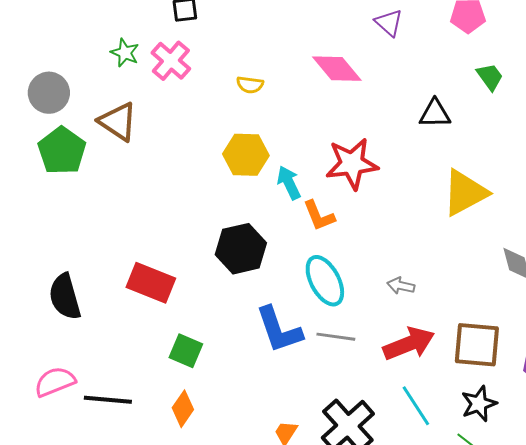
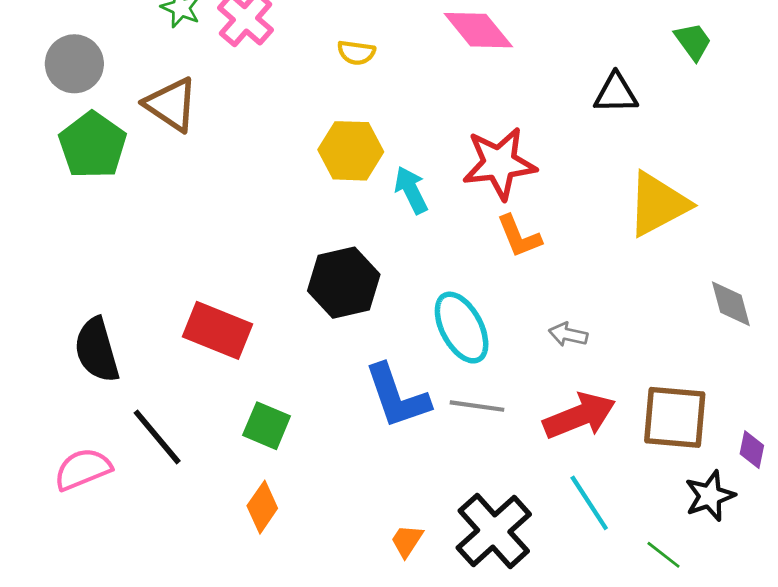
orange L-shape: (319, 216) -> (519, 236), moved
black line: (108, 400) -> (157, 437), moved, turned 45
black star: (479, 404) -> (710, 496), moved

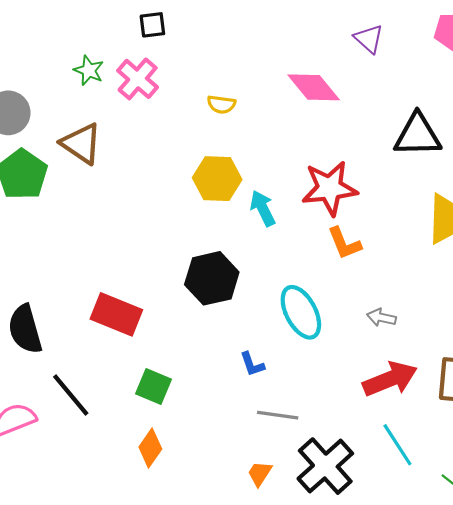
black triangle: (616, 93) -> (418, 135), size x1.4
blue L-shape: (397, 396) -> (252, 364), size x0.5
gray line: (477, 406) -> (278, 415), moved

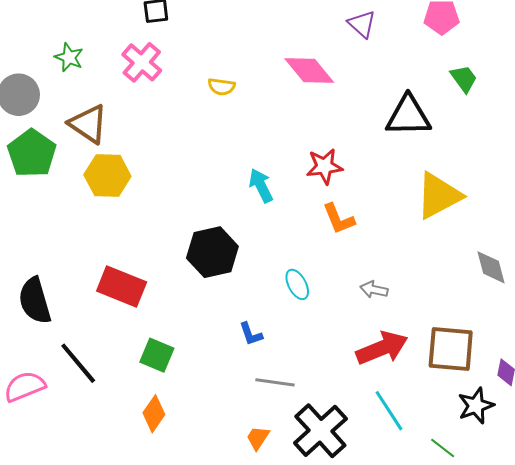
green star: (89, 70) -> (69, 57), moved
yellow hexagon: (217, 179) -> (107, 175), moved
red star: (330, 188) -> (324, 166), size x0.7
cyan ellipse: (301, 312) -> (297, 284), size x0.6

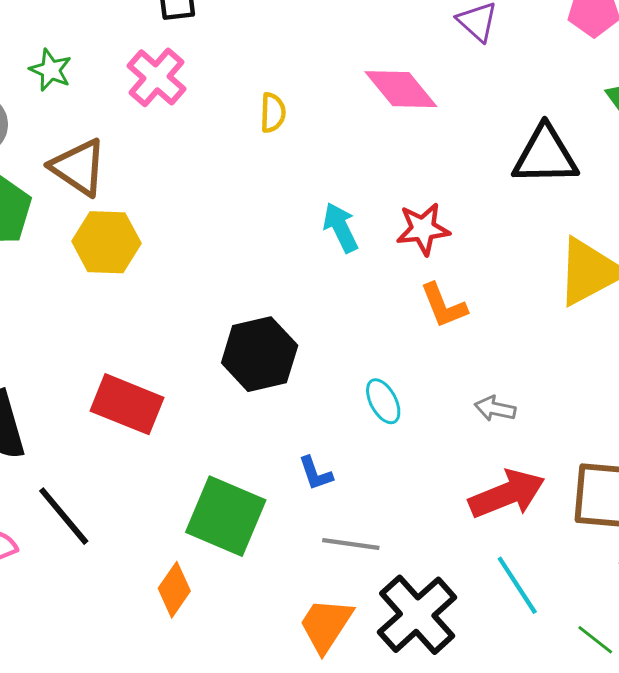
yellow semicircle: (222, 87) -> (273, 113), turned -96
cyan arrow: (261, 186) -> (341, 228), moved
green square: (157, 355) -> (226, 516), moved, size x1.6
orange trapezoid: (258, 438) -> (326, 625), size x1.6

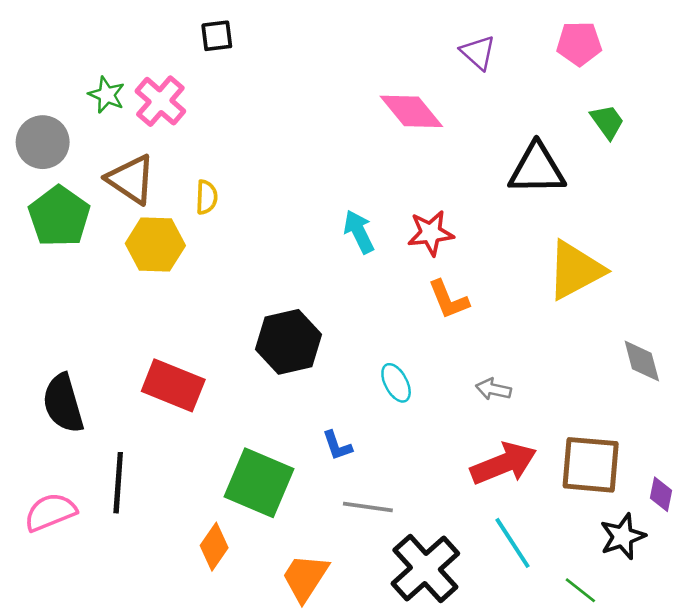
pink cross: (157, 77) -> (160, 101), moved
yellow semicircle: (273, 113) -> (207, 197), moved
black line: (64, 516) -> (118, 483), turned 44
orange trapezoid: (326, 625) -> (305, 577), moved

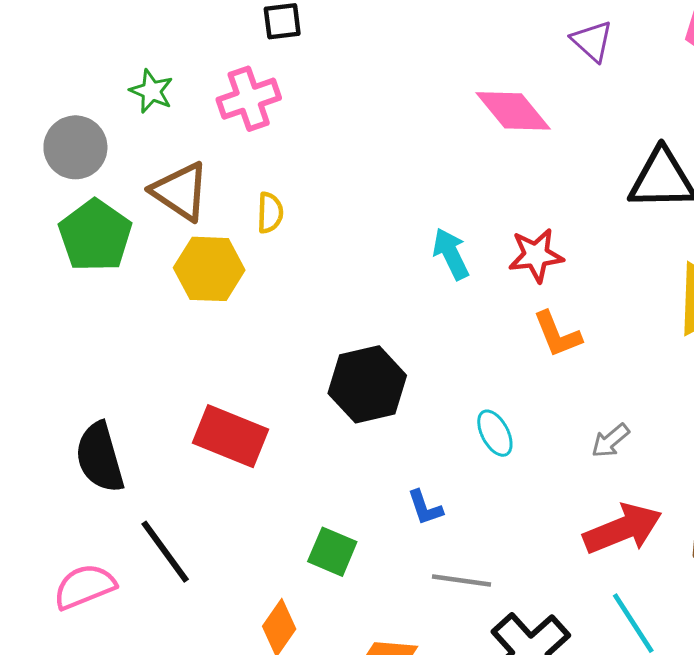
pink cross: (160, 101) -> (249, 99), moved, turned 30
gray arrow: (493, 389) -> (610, 441), turned -52
black line: (118, 483) -> (165, 552), turned -40
green square: (259, 483) -> (332, 552), size x0.6

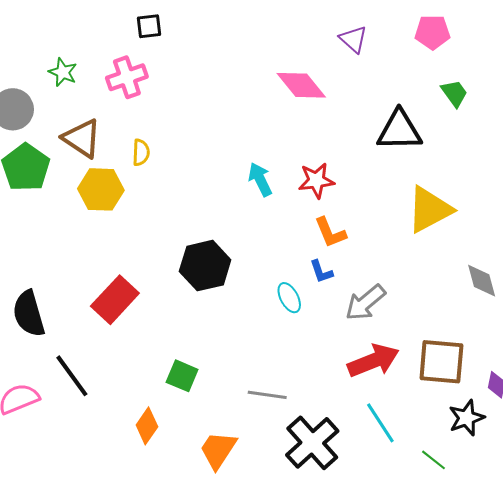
red rectangle: (230, 436) -> (115, 300), turned -69
gray arrow: (610, 441) -> (365, 303), size x1.6
blue L-shape: (425, 508) -> (321, 272), moved

